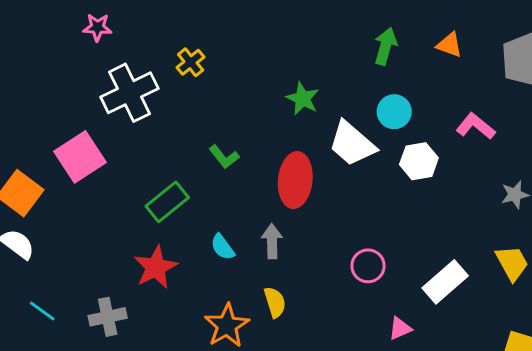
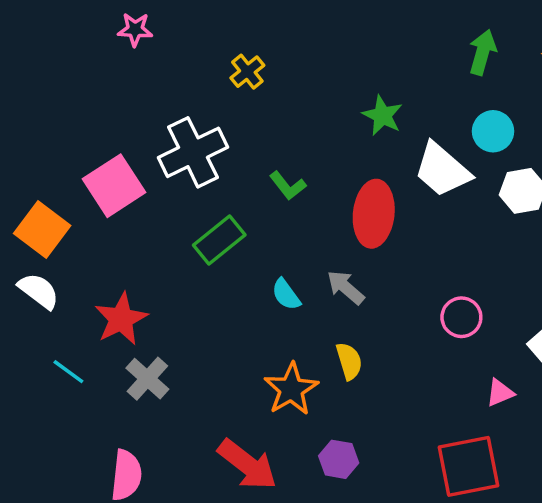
white cross: (129, 93) -> (193, 152), moved
gray arrow: (272, 241) -> (346, 287), turned -48
red star: (156, 267) -> (121, 319), moved
gray cross: (108, 317) -> (147, 379), turned -36

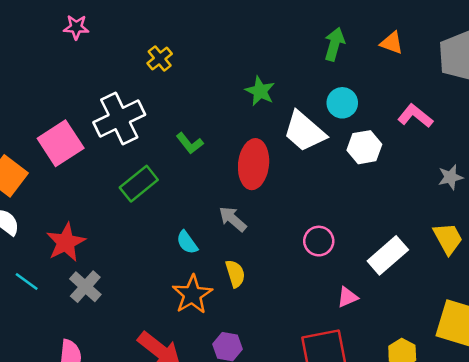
cyan semicircle: (286, 294) -> (187, 242), moved

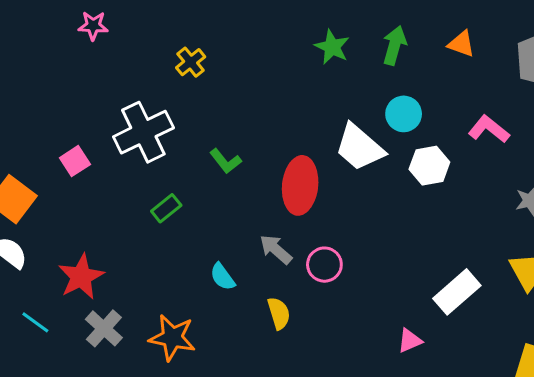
green star: (260, 91) -> (332, 47), moved
pink square: (61, 143) -> (75, 161), size x0.6
green rectangle: (139, 184) -> (166, 208), size x0.7
pink circle: (319, 241) -> (324, 265), moved
orange star: (192, 295) -> (172, 338), moved, turned -30

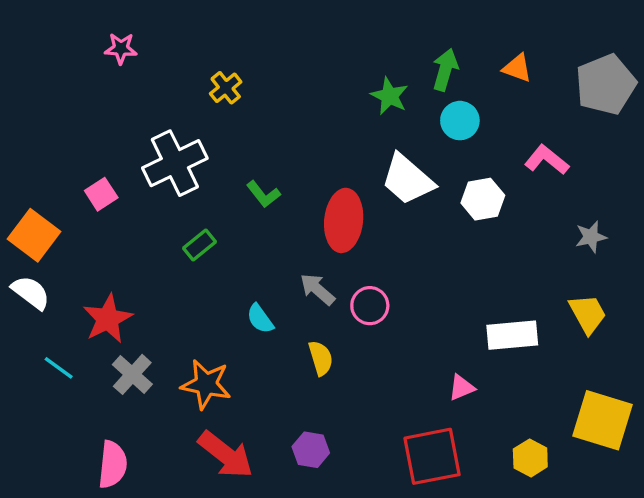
green star: (332, 47) -> (389, 96), moved
cyan circle: (404, 114) -> (460, 121), moved
white rectangle: (457, 292) -> (512, 335), turned 36

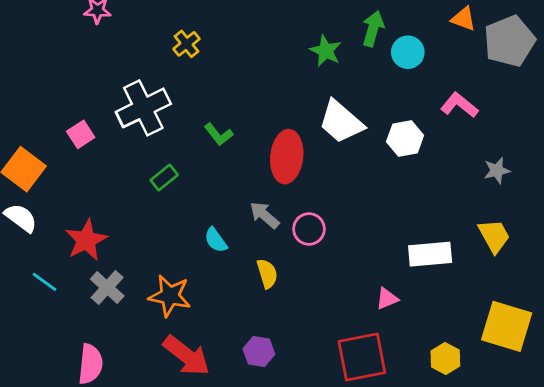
orange triangle: (517, 68) -> (463, 19), moved
cyan circle: (460, 121) -> (408, 52), moved

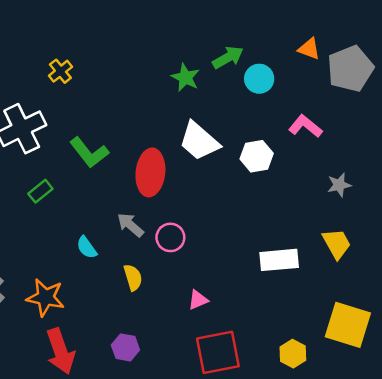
green arrow: (373, 29) -> (228, 57), turned 44
green L-shape: (219, 134) -> (89, 152), size x1.5
pink triangle: (387, 299) -> (198, 300), moved
red arrow: (186, 356) -> (60, 351), turned 33

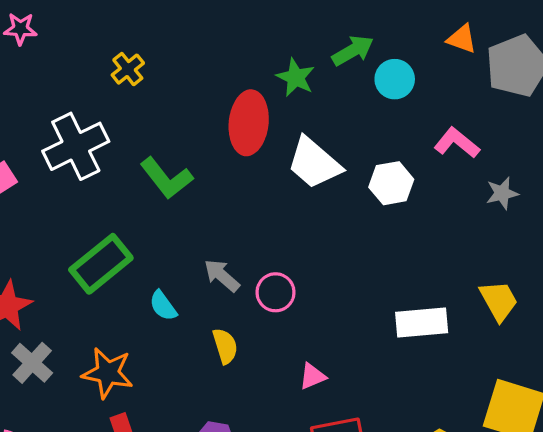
red ellipse: (150, 172) -> (249, 123), moved
gray star: (339, 185) -> (502, 193), moved
green rectangle: (40, 191) -> (101, 264), moved, size x1.8

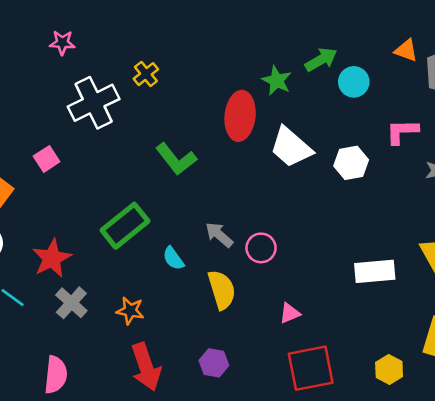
pink L-shape: (457, 143) -> (402, 132), turned -40
white cross: (76, 146) -> (94, 103), moved
yellow semicircle: (225, 346) -> (222, 290), size x1.4
orange star: (108, 373) -> (130, 311), size x0.7

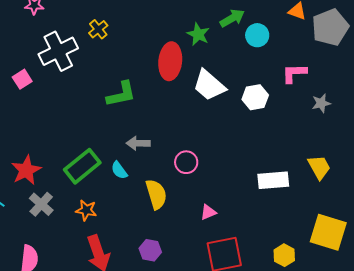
pink square: (47, 159) -> (22, 79), moved
green L-shape: (176, 159) -> (121, 94), turned -64
green rectangle: (125, 226) -> (82, 166), moved
gray arrow: (219, 235) -> (138, 143), moved, turned -40

